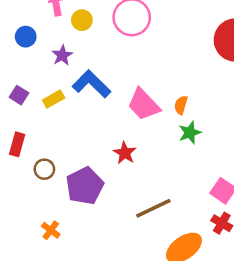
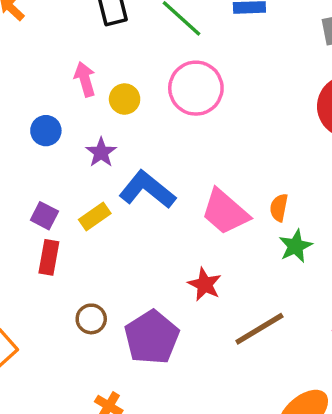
red rectangle: (17, 144) -> (49, 257), moved
brown line: (153, 208) -> (259, 329), moved

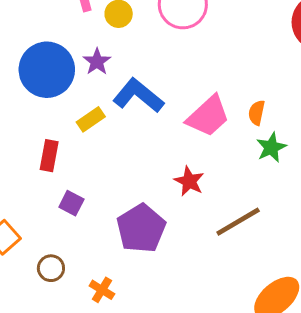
blue circle: (46, 131) -> (47, 70), moved, size x2.0
pink trapezoid: (225, 212) -> (208, 116), turned -84
purple square: (44, 216) -> (71, 203), moved
brown circle: (91, 319) -> (51, 268), moved

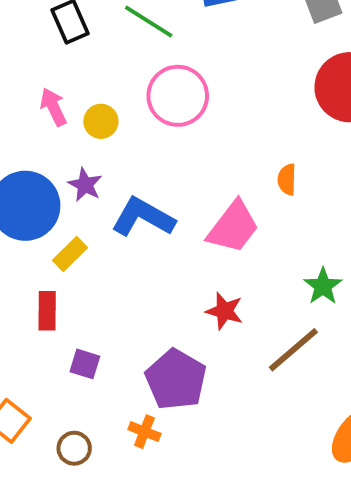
orange semicircle: (257, 113) -> (287, 179), moved
yellow rectangle: (91, 119) -> (70, 254), moved
green star: (271, 147) -> (323, 286), moved
orange cross: (102, 290) -> (144, 432), moved

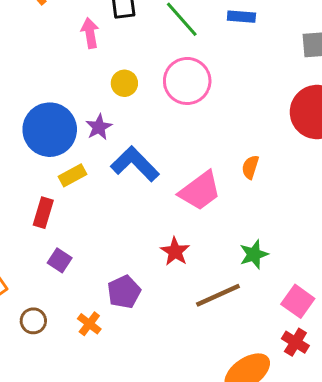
pink arrow: (53, 107) -> (90, 33), moved
purple pentagon: (176, 380) -> (124, 292), size x0.7

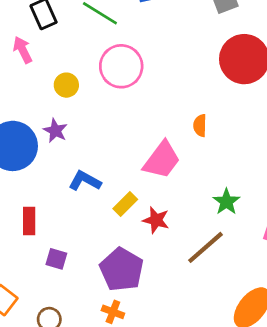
blue L-shape: (135, 164) -> (85, 181), moved, size x0.7
yellow rectangle: (73, 175) -> (125, 204), moved
purple pentagon: (124, 292) -> (122, 269), size x1.4
orange cross: (89, 324) -> (113, 312), moved

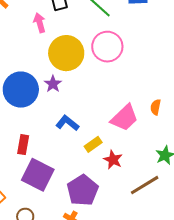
yellow circle: (66, 85) -> (66, 53), size x2.0
orange semicircle: (200, 126) -> (156, 107), moved
purple square: (56, 259) -> (38, 175), size x2.0

